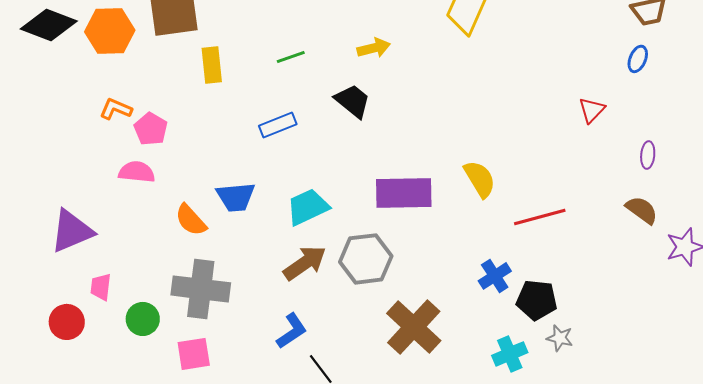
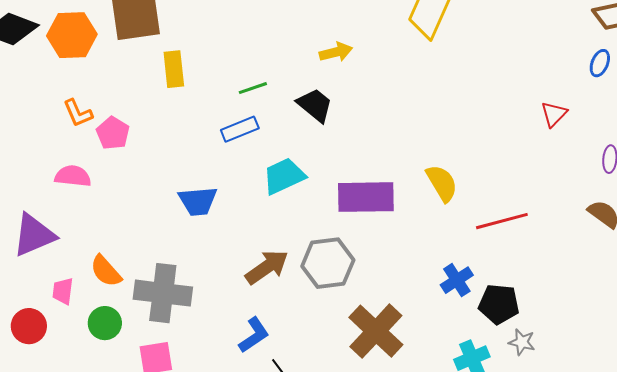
green line: (291, 57) -> (253, 88), moved
orange L-shape: (116, 109) -> (78, 113), turned -136
pink semicircle: (137, 172) -> (73, 176), moved
cyan trapezoid: (308, 207) -> (284, 176), moved
orange semicircle: (191, 220) -> (106, 271), moved

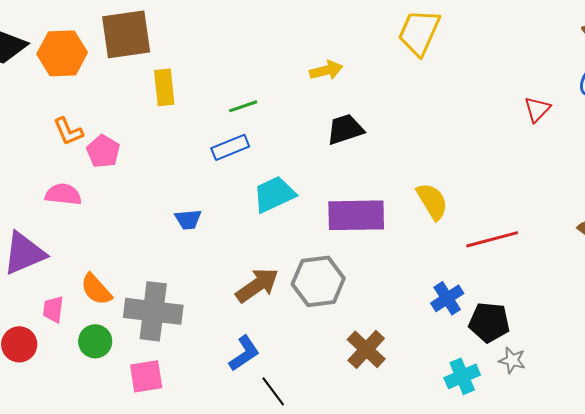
black trapezoid: (315, 105) -> (345, 129), moved, turned -57
red triangle: (554, 114) -> (537, 109), moved
blue trapezoid: (198, 201) -> (188, 219), size x0.7
brown cross: (376, 331) -> (366, 349), size x0.7

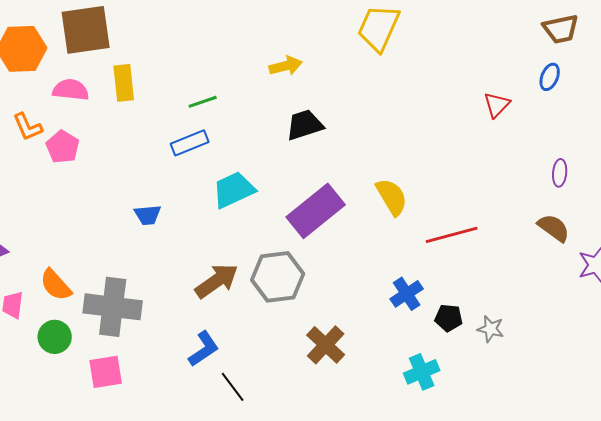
pink semicircle: (63, 194) -> (71, 90), moved
purple rectangle: (356, 215) -> (316, 211), turned -38
black pentagon: (489, 322) -> (449, 318), size x0.7
gray star: (512, 360) -> (491, 329), moved

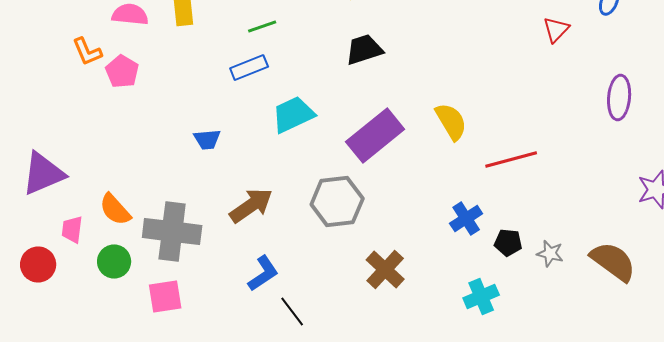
purple ellipse: (560, 173) -> (619, 98), size x1.6
brown semicircle: (554, 228) -> (613, 262), moved, size x1.4
brown arrow: (217, 281) -> (251, 206), moved

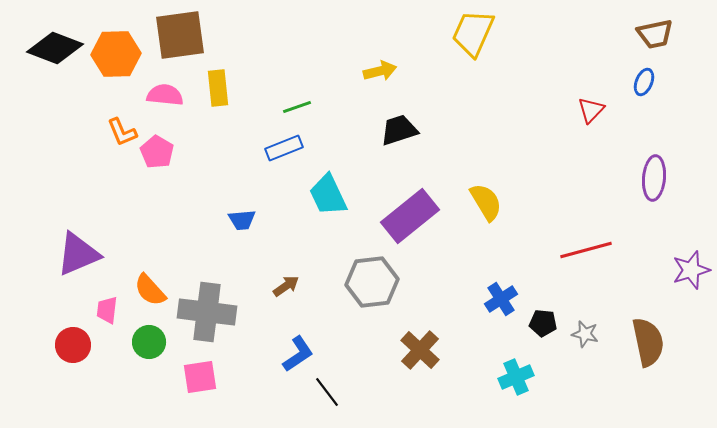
cyan trapezoid: (293, 114) -> (328, 195), turned -90
red line: (511, 160) -> (586, 250), moved
brown arrow: (251, 206) -> (286, 286), size x0.6
brown semicircle: (613, 262) -> (648, 342), turned 42

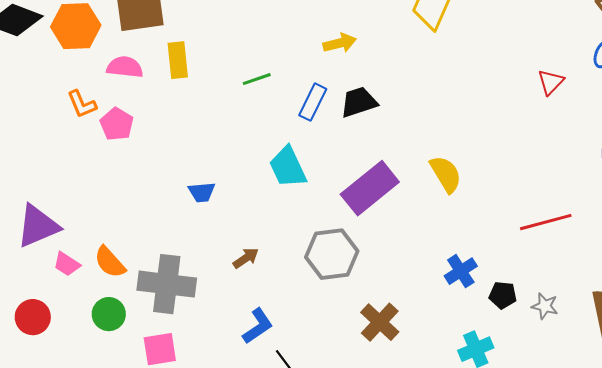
blue rectangle: (284, 148) -> (313, 102), moved, turned -42
pink trapezoid: (107, 310) -> (67, 264), moved, turned -64

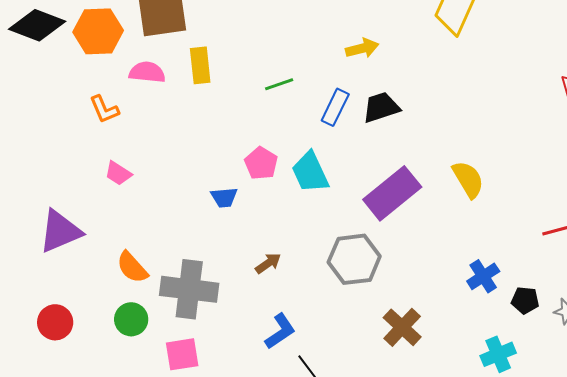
pink pentagon: (117, 124) -> (261, 163), moved
pink trapezoid: (67, 264) -> (118, 173), moved

